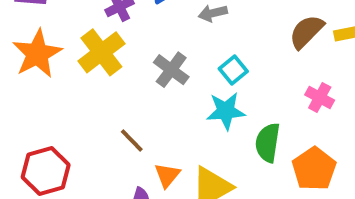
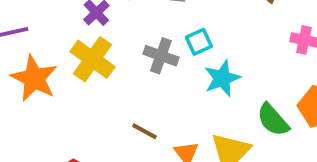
cyan square: (233, 70) -> (199, 42), moved, turned 32
green semicircle: (268, 143) -> (273, 120), moved, turned -33

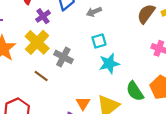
gray cross: (161, 56) -> (63, 57), moved
brown line: (145, 131) -> (41, 76), moved

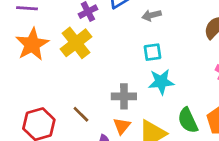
gray cross: (63, 57) -> (124, 96), moved, turned -36
brown line: (41, 76) -> (81, 114), moved

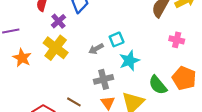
gray arrow: (152, 15) -> (96, 49), moved
orange star: (32, 44) -> (22, 58), size x0.7

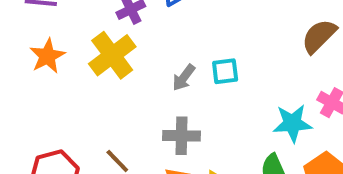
gray arrow: (96, 49) -> (184, 78), turned -40
cyan star: (129, 61) -> (292, 123), moved

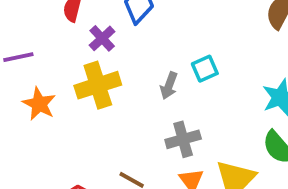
yellow cross: (112, 55) -> (98, 85), turned 36

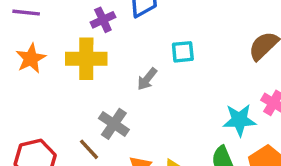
cyan square: (205, 69) -> (183, 52), moved
gray cross: (183, 139) -> (114, 124), moved, turned 32

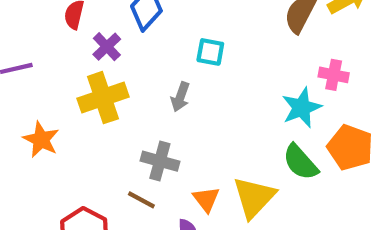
cyan square: (183, 52) -> (210, 52), turned 35
orange star: (31, 58) -> (41, 140), moved

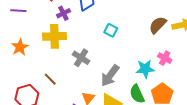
gray arrow: (180, 97) -> (110, 75), moved, size x1.6
gray cross: (160, 161) -> (81, 58), moved
brown line: (141, 200) -> (50, 79), moved

